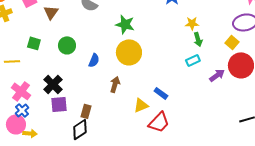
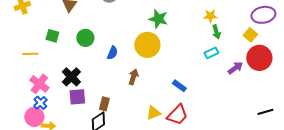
green star: (125, 24) -> (158, 19), moved
yellow triangle: (141, 105) -> (153, 113), moved

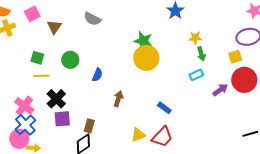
yellow square: (250, 35) -> (235, 57), turned 32
yellow circle: (147, 45) -> (146, 58), moved
yellow line: (30, 54) -> (41, 76), moved
blue cross: (40, 103) -> (25, 125), size x1.5

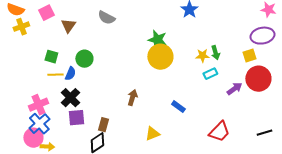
yellow star: (195, 38) -> (202, 56), moved
blue semicircle: (97, 75) -> (70, 74), moved
pink cross: (24, 106) -> (38, 105), turned 30
red trapezoid: (162, 137) -> (219, 132), moved

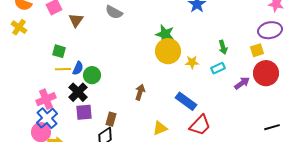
yellow cross: (21, 27) -> (19, 27), moved, turned -35
yellow star: (202, 56) -> (192, 62), moved
green circle: (84, 59) -> (92, 75), moved
blue rectangle: (178, 107) -> (186, 101), size x1.5
red trapezoid: (219, 132) -> (200, 125), moved

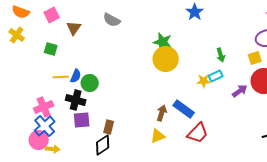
green square: (59, 51) -> (51, 49), moved
yellow star: (192, 62) -> (204, 81), moved
black cross: (78, 92) -> (76, 100), turned -30
brown arrow: (140, 92) -> (162, 113), moved

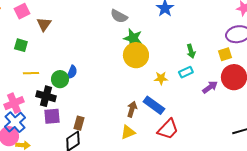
gray semicircle: (112, 20) -> (119, 16), moved
blue semicircle: (76, 76) -> (72, 72), moved
yellow star: (204, 81) -> (161, 78), moved

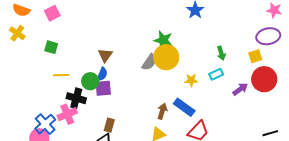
gray semicircle: (119, 16) -> (149, 62), moved, turned -84
brown triangle: (44, 24) -> (105, 55), moved
pink cross: (14, 103) -> (67, 114), moved
purple square: (52, 116) -> (103, 88), moved

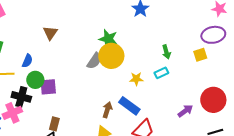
brown triangle: (105, 55) -> (50, 33), moved
blue semicircle: (102, 74) -> (27, 61), moved
red circle: (264, 79) -> (213, 100), moved
purple arrow: (240, 89) -> (185, 111), moved

